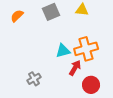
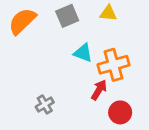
orange semicircle: (17, 16) -> (22, 21), size x1.6
cyan triangle: (63, 51) -> (83, 53), moved, turned 35

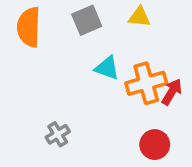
orange semicircle: (22, 21) -> (29, 27), turned -44
red arrow: (99, 90) -> (172, 92), moved

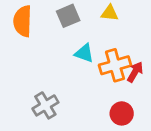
gray cross: (58, 134) -> (45, 105), size x1.4

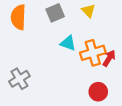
yellow triangle: (110, 13) -> (89, 11), turned 40
gray cross: (45, 105) -> (19, 79), moved

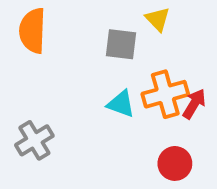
gray square: (55, 13) -> (121, 44), moved, turned 30
cyan triangle: (68, 43) -> (121, 104), moved

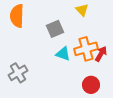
gray square: (121, 44) -> (55, 29), moved, turned -30

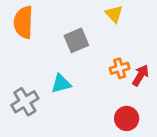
orange cross: (86, 49) -> (120, 68), size x0.6
cyan triangle: (63, 54) -> (61, 84), moved, turned -35

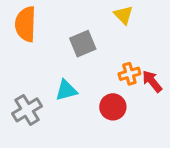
red arrow: (141, 75) -> (152, 81), turned -70
red circle: (127, 118) -> (113, 107), moved

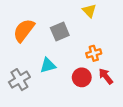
orange semicircle: (25, 24) -> (24, 30), moved, turned 35
red arrow: (152, 81) -> (106, 76), moved

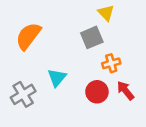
gray square: (60, 31) -> (92, 37), moved
cyan triangle: (48, 65) -> (57, 78), turned -35

